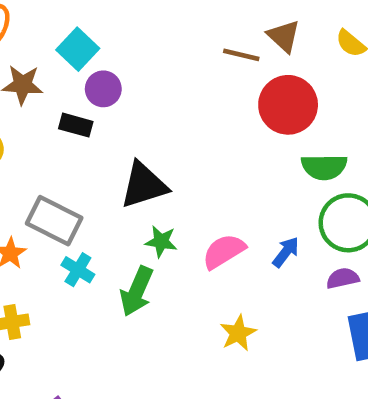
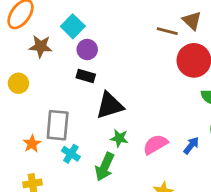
black rectangle: (76, 125) -> (86, 76), moved
gray rectangle: (54, 221) -> (58, 125), turned 68

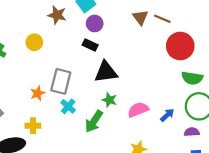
brown triangle: (192, 21) -> (140, 17), moved

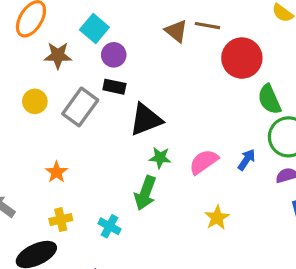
green semicircle: (192, 78) -> (269, 99), turned 70
gray rectangle: (61, 81) -> (80, 107), moved, turned 35
cyan cross: (68, 106) -> (110, 226), moved

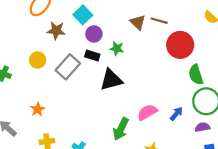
green star: (160, 158) -> (117, 48), moved
orange star: (56, 172) -> (38, 109), moved
green arrow: (145, 193) -> (121, 129), moved

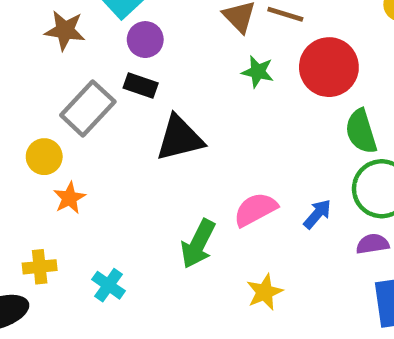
green star: (117, 48) -> (258, 72), moved
yellow circle: (38, 60) -> (44, 157), moved
orange star: (38, 109) -> (69, 198), moved

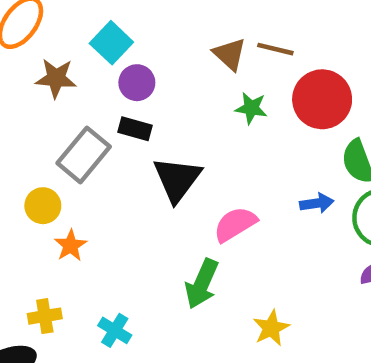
black triangle: (180, 138) -> (177, 179), turned -36
pink semicircle: (255, 209) -> (235, 224), moved
blue arrow: (317, 214) -> (317, 203), moved, turned 44

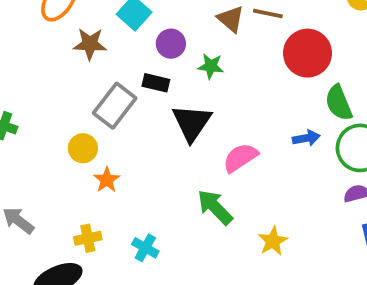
purple circle: (137, 83) -> (171, 44), moved
green star: (251, 108) -> (211, 66), moved
green arrow: (202, 284) -> (215, 207), turned 114

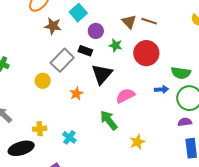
red circle: (308, 53) -> (146, 53), moved
green semicircle: (339, 103) -> (181, 73), turned -66
orange star: (107, 180) -> (76, 94), moved

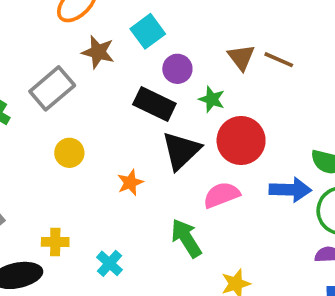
black rectangle: (85, 51) -> (154, 104), size x1.5
red circle: (146, 53) -> (241, 141), moved
gray rectangle: (62, 60) -> (52, 88), moved
blue arrow: (162, 89) -> (290, 190), size x1.5

